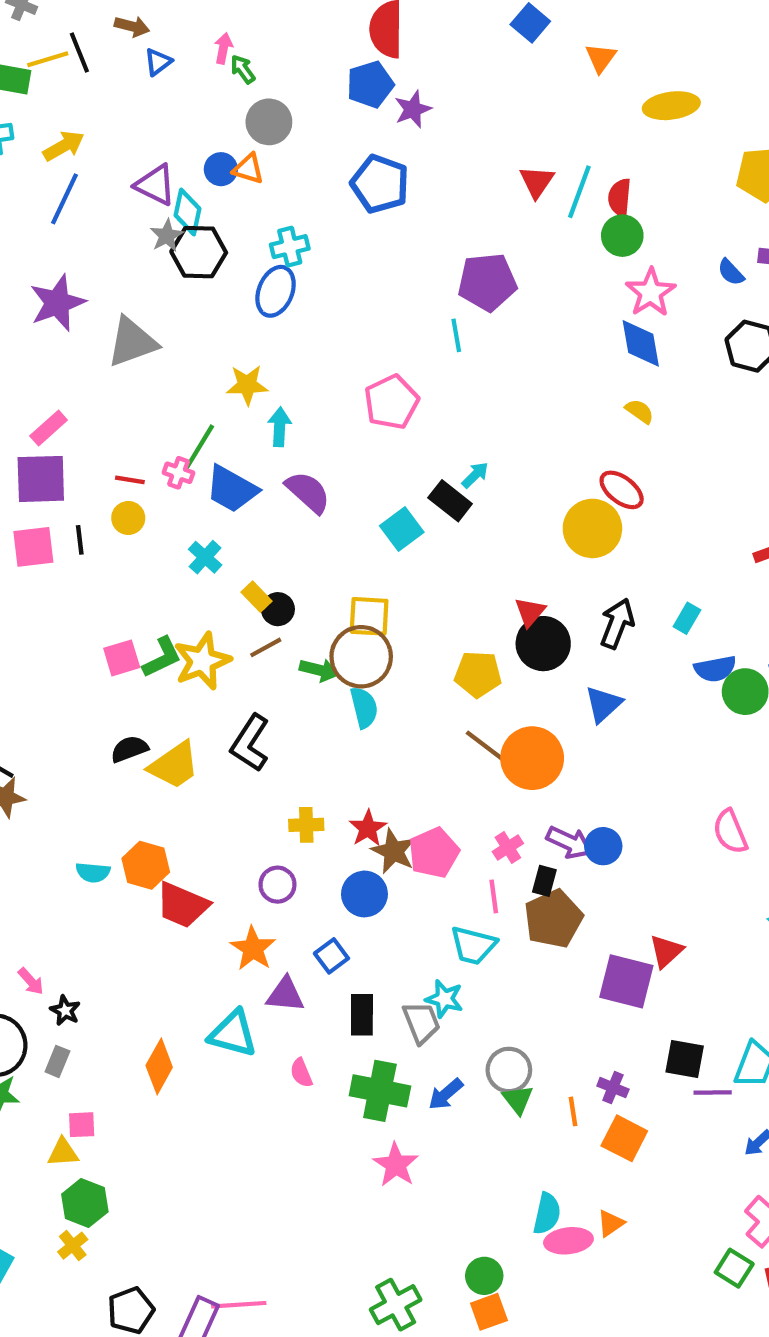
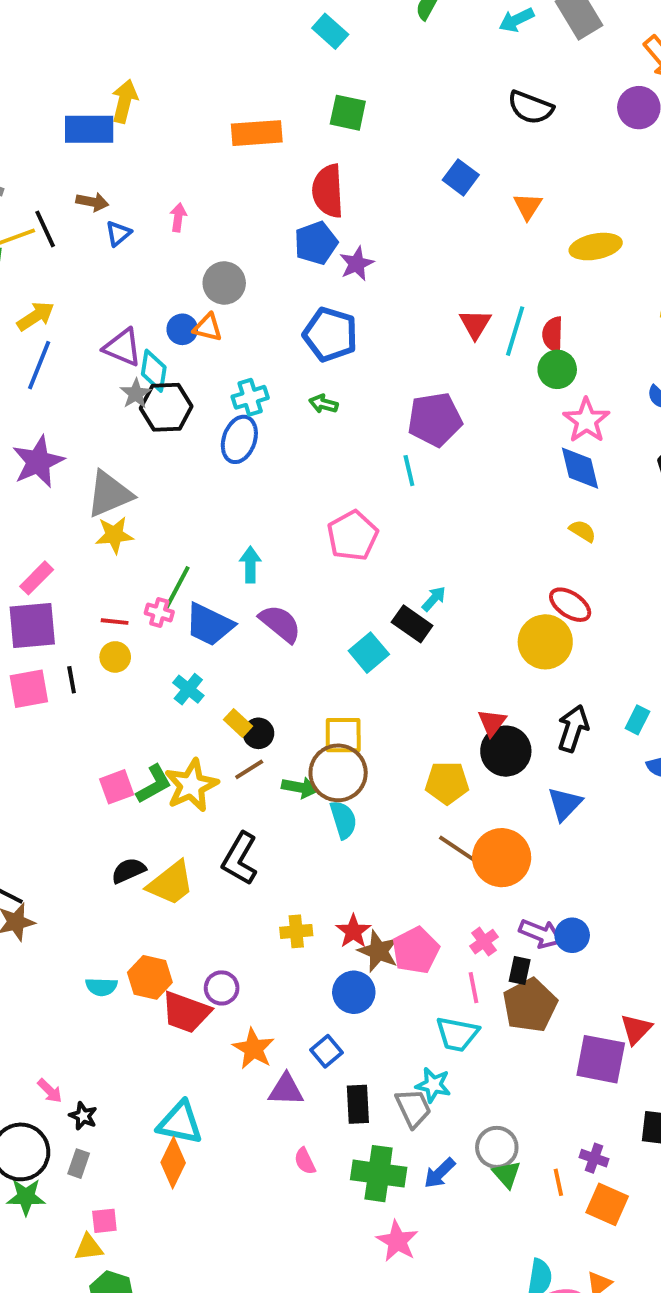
green arrow: (243, 69) -> (323, 404), moved, turned -36
yellow star: (247, 385) -> (114, 535), moved
purple circle: (277, 885) -> (222, 988), moved
cyan triangle: (233, 1034) -> (180, 1123), moved

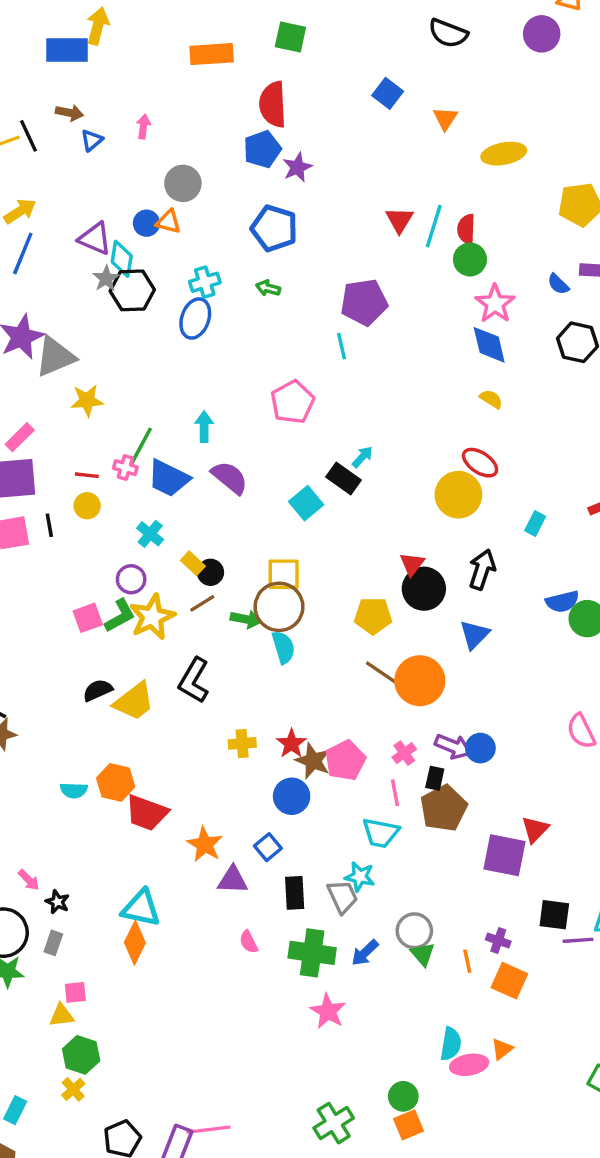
gray triangle: (109, 494) -> (55, 357), moved
cyan rectangle: (637, 720) -> (535, 524), moved
purple circle: (222, 988) -> (131, 579), moved

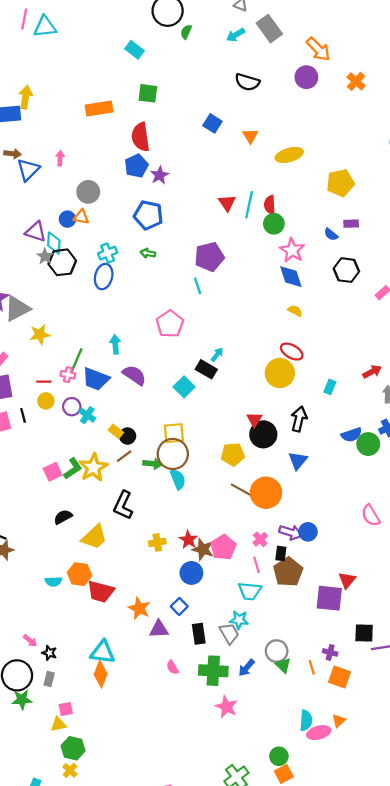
blue triangle: (92, 140) -> (28, 170), size x1.6
purple circle: (131, 579) -> (72, 407), moved
yellow trapezoid: (134, 701) -> (94, 537), moved

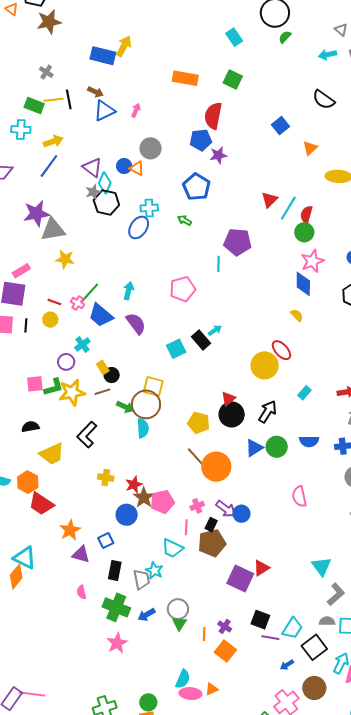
purple circle: (72, 407) -> (66, 362), moved
green circle: (368, 444) -> (277, 447), moved
pink semicircle: (371, 515) -> (299, 496), moved

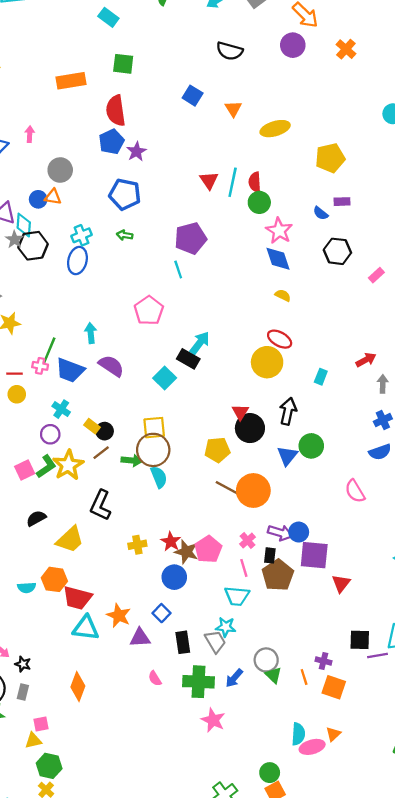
cyan arrow: (215, 330) -> (200, 343), size x1.5
blue semicircle: (309, 441) -> (380, 452), moved
cyan triangle: (25, 558) -> (86, 628), moved
purple square: (240, 578) -> (314, 555), moved

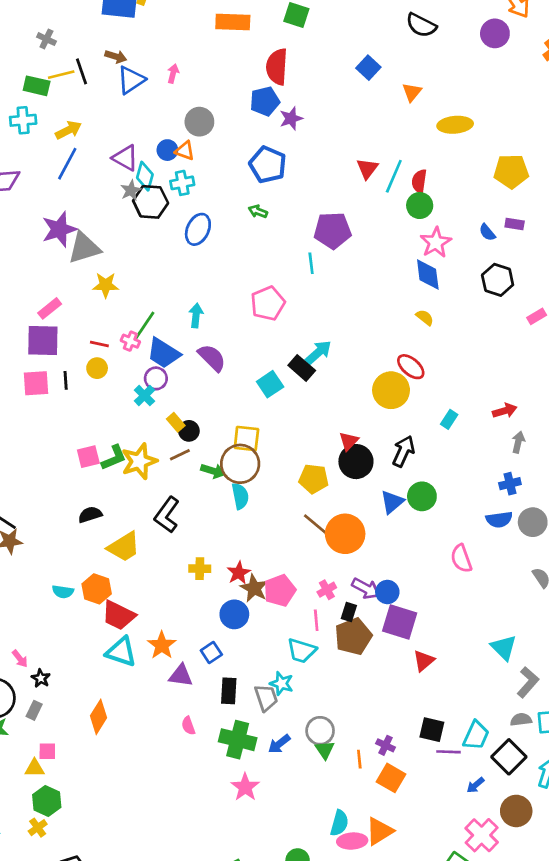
cyan cross: (81, 235) -> (182, 183), moved
purple circle: (50, 434) -> (156, 378), moved
orange triangle: (333, 734) -> (379, 831), size x1.6

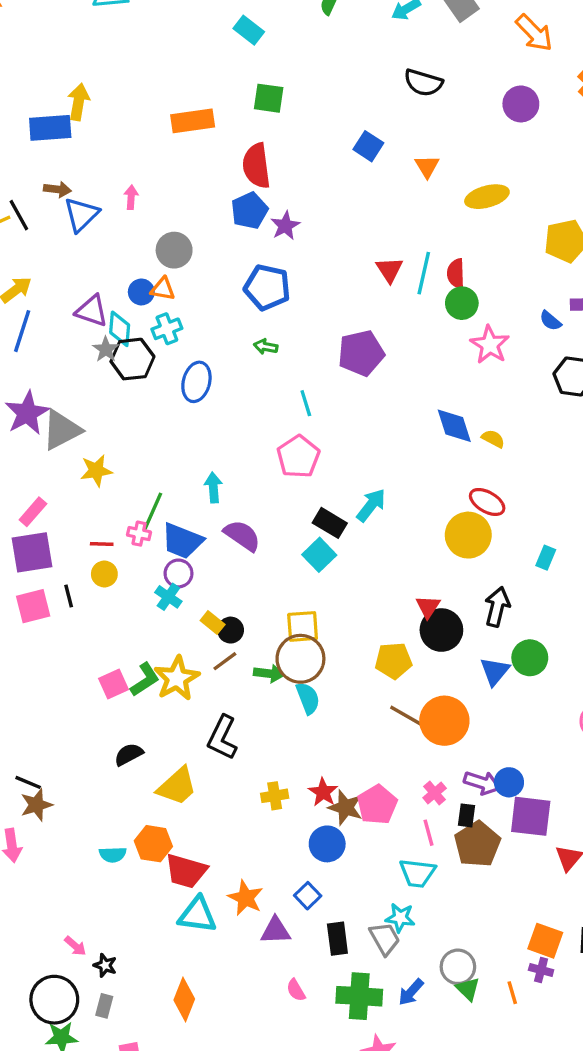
purple circle: (495, 33) -> (521, 104), moved
cyan line: (311, 263) -> (306, 403), moved
blue diamond: (428, 274) -> (454, 426), moved
black rectangle: (302, 368) -> (330, 523), moved
orange square: (391, 778) -> (545, 941), moved

